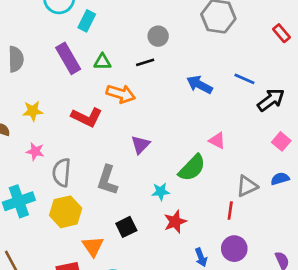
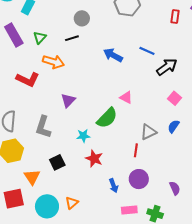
red rectangle: (282, 33) -> (175, 17), turned 48
green triangle: (102, 62) -> (40, 38), turned -48
blue semicircle: (280, 179) -> (174, 126), turned -40
red star: (175, 222) -> (94, 159), turned -30

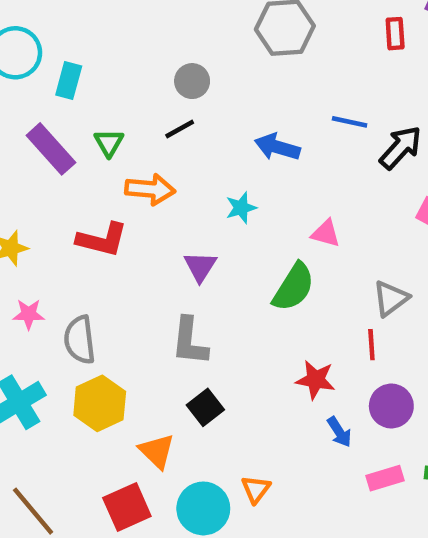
gray L-shape: (43, 127) -> (190, 341), moved
cyan star: (83, 136) -> (241, 208), moved
red star: (94, 159) -> (316, 380), moved

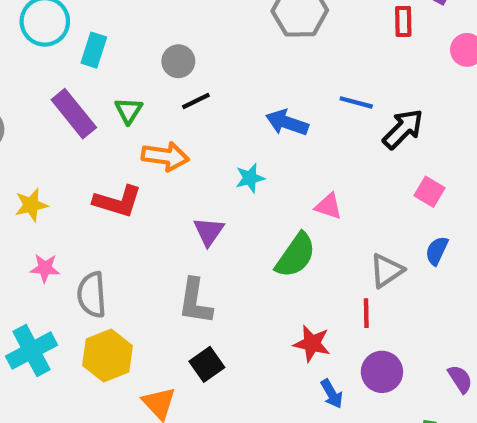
gray circle: (192, 81) -> (178, 61), moved

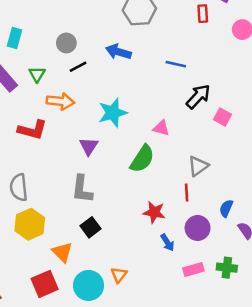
blue arrow: (287, 123) -> (118, 52), moved
black arrow: (403, 129) -> (198, 96), moved
cyan star: (250, 178) -> (113, 113), size x1.6
blue semicircle: (437, 251) -> (226, 208), moved

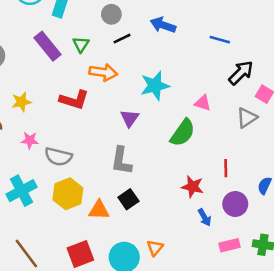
gray triangle: (198, 166) -> (247, 118), moved
gray semicircle: (19, 187) -> (58, 157), turned -72
orange triangle: (62, 252) -> (99, 210), moved, turned -45

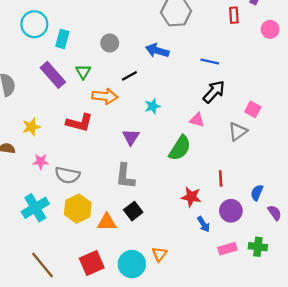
black line: (122, 39) -> (129, 76), moved
black arrow: (241, 73) -> (214, 92), moved
cyan star: (155, 86) -> (153, 106), size x0.6

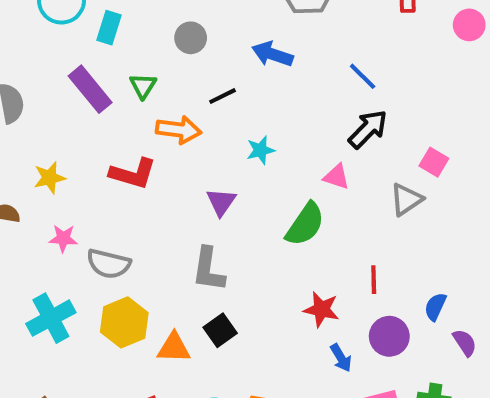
blue line: (210, 61) -> (363, 76), turned 30

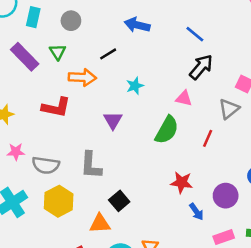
gray circle: (191, 38) -> (71, 21), moved
gray L-shape: (208, 269) -> (91, 165), moved
red line: (374, 280) -> (208, 138), moved, turned 30
orange triangle: (174, 348) -> (100, 224), moved

